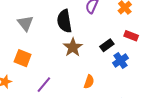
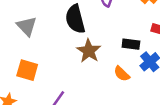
black rectangle: (107, 45) -> (131, 44), turned 48
orange semicircle: (89, 82) -> (122, 74), moved, turned 120

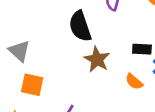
gray triangle: (27, 26) -> (19, 51), moved

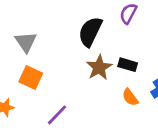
black semicircle: (80, 26) -> (90, 32), turned 32
black rectangle: (142, 49) -> (128, 65), moved

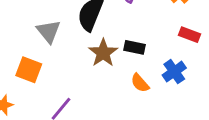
gray triangle: (26, 42) -> (49, 31), moved

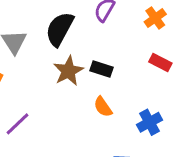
blue cross: (174, 72) -> (149, 122), moved

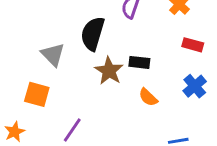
blue cross: (149, 122) -> (195, 86), moved

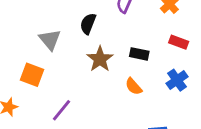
black semicircle: (93, 34) -> (88, 24), size x0.7
black rectangle: (139, 62) -> (139, 54), moved

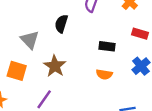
brown star: (100, 59) -> (55, 66), moved
orange semicircle: (134, 86) -> (104, 74), turned -35

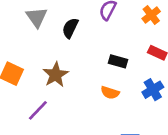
gray triangle: (30, 40) -> (37, 17), moved

